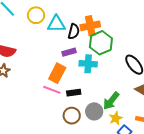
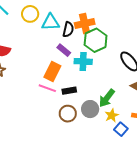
purple rectangle: (69, 52) -> (64, 50), turned 56

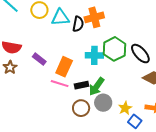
green hexagon: (96, 40) -> (114, 49), moved
purple rectangle: (64, 50) -> (39, 59), moved
green arrow: (107, 98) -> (97, 86), moved

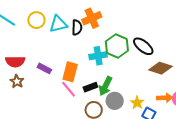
pink line: (60, 84) -> (69, 89), turned 42

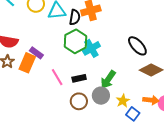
green hexagon: (117, 46) -> (75, 41), moved
cyan cross: (98, 56) -> (91, 48), turned -30
orange rectangle: (70, 72) -> (27, 63), moved
green arrow: (105, 86) -> (108, 80), moved

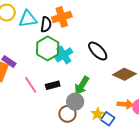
black ellipse: (137, 46) -> (98, 51), moved
brown circle: (79, 101) -> (67, 114), moved
yellow star: (123, 101) -> (97, 114), moved

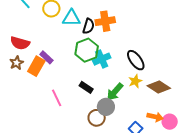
pink line: (31, 85) -> (57, 98), moved
black rectangle: (53, 85) -> (86, 87), turned 40
yellow star: (97, 114) -> (135, 81), moved

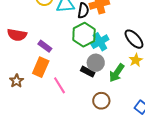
brown star: (17, 63) -> (17, 81), moved
orange rectangle: (36, 66) -> (41, 67), moved
gray circle: (106, 107) -> (96, 63), moved

